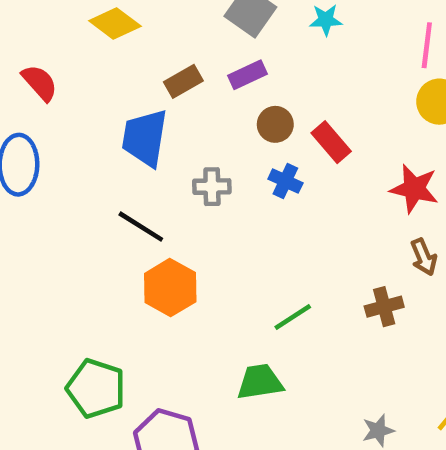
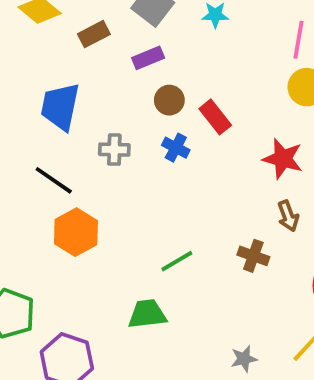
brown rectangle: (183, 81) -> (94, 34), moved
brown cross: (384, 307) -> (253, 256), turned 32

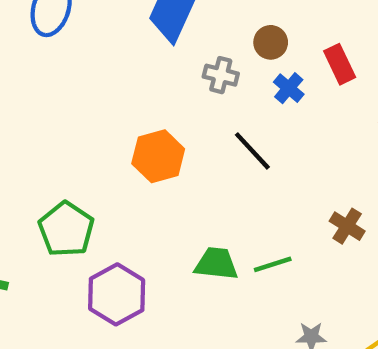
brown circle: (169, 100) -> (271, 42), moved
black line: (54, 180) -> (252, 151), moved
green line: (177, 261) -> (273, 264), moved

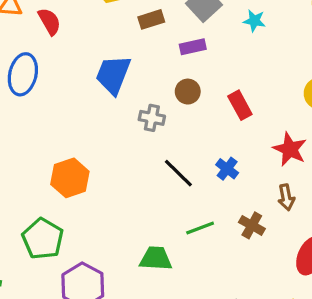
blue cross: (289, 88) -> (227, 169), moved
orange hexagon: (158, 156) -> (70, 178), moved
green line: (273, 264) -> (200, 228), moved

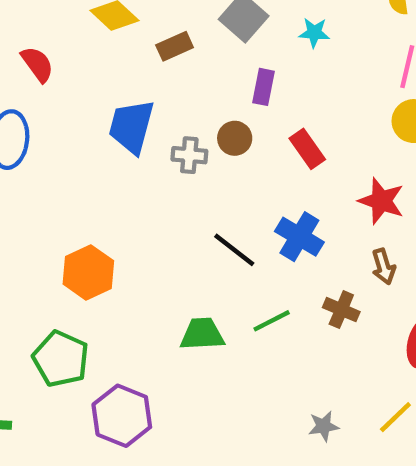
purple rectangle: (193, 47) -> (264, 87), moved, turned -60
gray cross: (152, 118) -> (189, 155), moved
blue cross: (227, 169) -> (299, 237), size x1.5
green trapezoid: (156, 259) -> (202, 334), moved

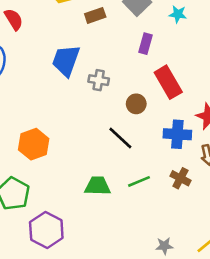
brown circle: (235, 138) -> (136, 104), moved
red rectangle: (307, 149) -> (168, 82), size x1.4
blue cross: (299, 237) -> (177, 134), moved, turned -32

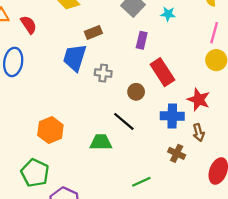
brown rectangle: (95, 15) -> (93, 32), moved
green line: (139, 181) -> (141, 182), moved
green trapezoid: (97, 186) -> (101, 142), moved

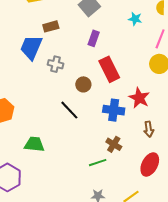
cyan star: (168, 14) -> (135, 19), moved
brown arrow: (199, 133) -> (149, 129), moved
green trapezoid: (101, 142) -> (34, 144), moved
green line: (141, 182) -> (98, 163), moved

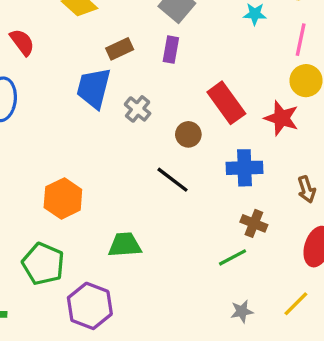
purple rectangle: (94, 38) -> (171, 50), moved
gray cross: (56, 64) -> (138, 109), turned 35
red star: (139, 98) -> (282, 118), moved

